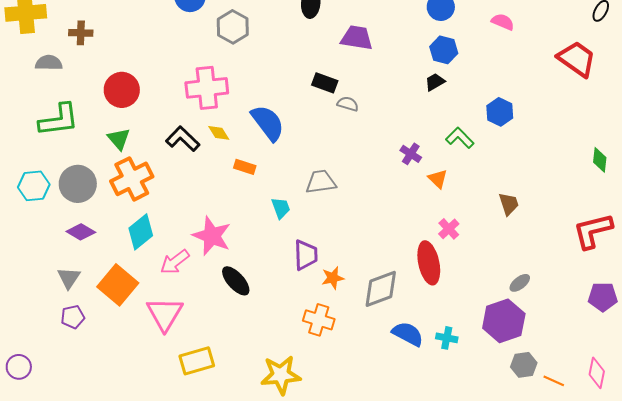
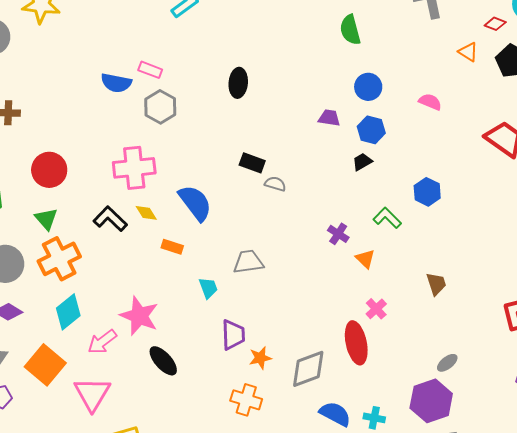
purple trapezoid: (357, 38) -> (329, 118), moved, size x0.7

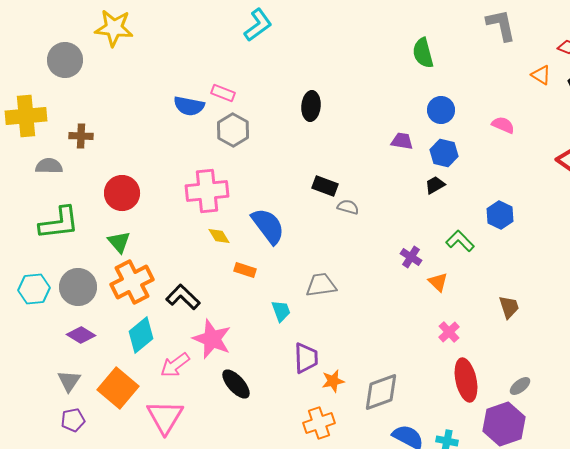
black L-shape: (110, 219) -> (183, 297), moved
red ellipse: (356, 343) -> (466, 380), moved
orange cross: (246, 400) -> (319, 423), turned -36

